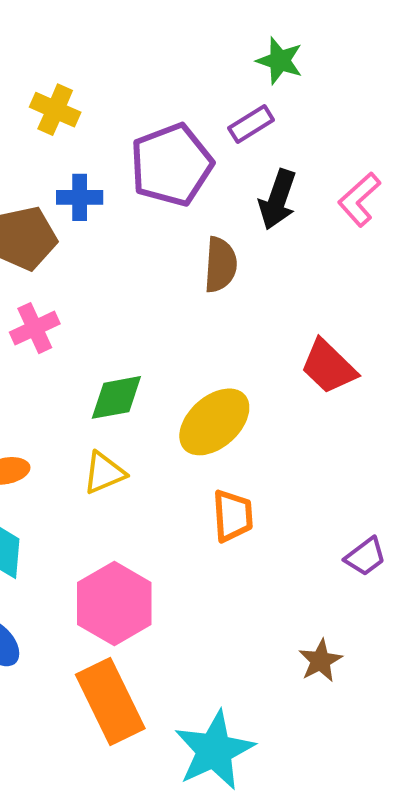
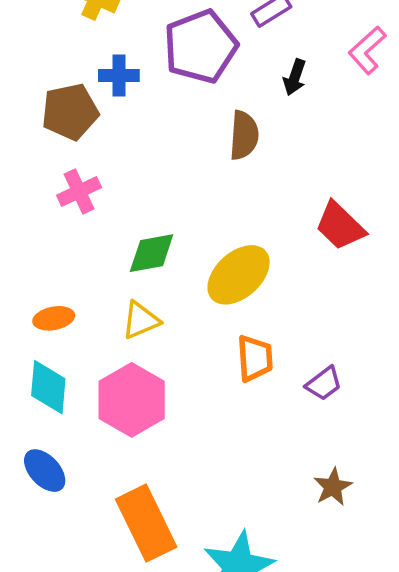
black arrow: (278, 199) -> (295, 77), size x0.7
pink L-shape: (359, 199) -> (367, 50), moved
purple trapezoid: (365, 557) -> (324, 384), moved
pink hexagon: (114, 604) -> (132, 400), moved

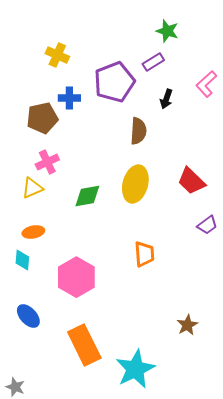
yellow ellipse: (239, 275) -> (135, 184), moved, turned -33
yellow triangle: (141, 320) -> (32, 188), moved
purple trapezoid: (324, 384) -> (207, 225), moved
cyan diamond: (48, 387) -> (22, 260), moved, size x0.7

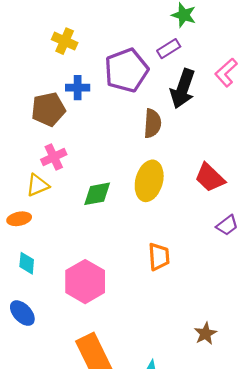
black arrow: (166, 99) -> (183, 89), size x1.8
orange ellipse: (33, 232) -> (19, 219), moved
blue ellipse: (28, 316) -> (22, 313), moved

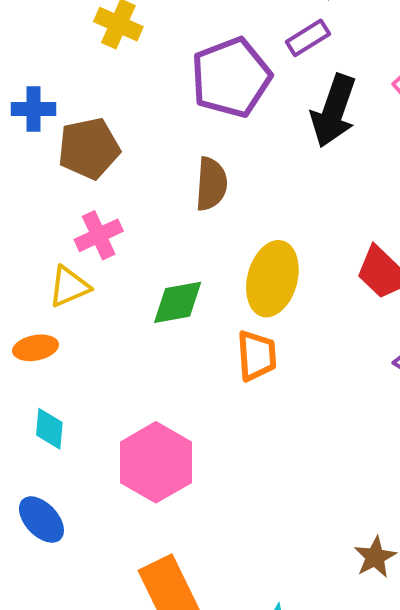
blue cross: (78, 88) -> (34, 109), moved
brown semicircle: (152, 123) -> (211, 184), moved
orange trapezoid: (159, 257) -> (257, 356), moved

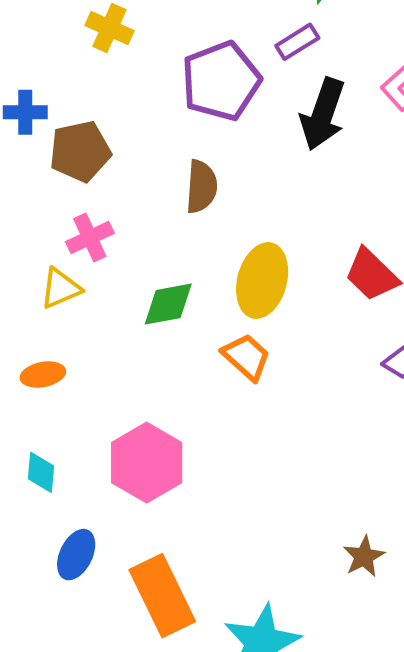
orange ellipse: (36, 348) -> (43, 374), moved
orange trapezoid: (257, 356) -> (246, 357), turned -44
cyan diamond: (49, 429) -> (41, 472), moved
blue ellipse: (41, 520) -> (76, 555), moved, turned 69

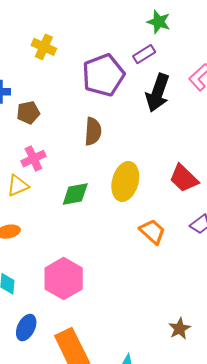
brown pentagon: (80, 151) -> (28, 113), size x0.7
orange trapezoid: (246, 357) -> (152, 232), moved

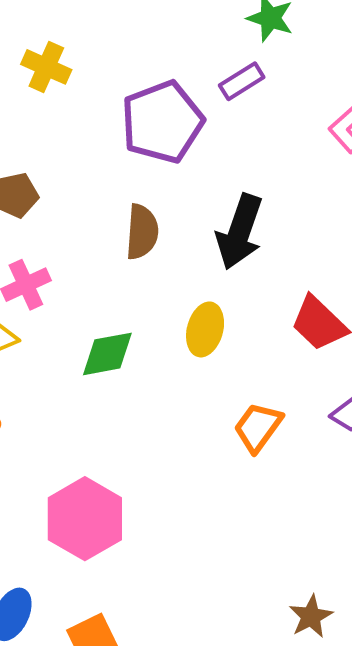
black arrow: (158, 93) -> (240, 232), moved
yellow ellipse: (125, 181) -> (205, 329), size x0.7
orange trapezoid: (152, 232) -> (258, 427), turned -96

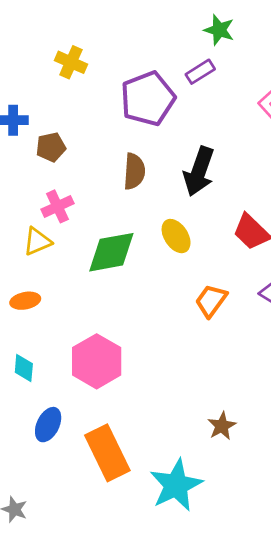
yellow ellipse: (205, 329) -> (176, 236), turned -48
green diamond: (107, 354) -> (111, 252), size x1.4
brown star: (311, 616) -> (222, 426), moved

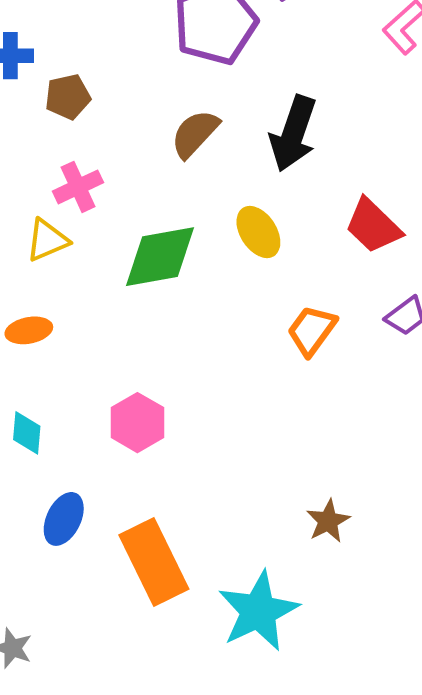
brown semicircle: (134, 171) -> (195, 134), turned -141
pink hexagon: (97, 361) -> (137, 423), size x0.7

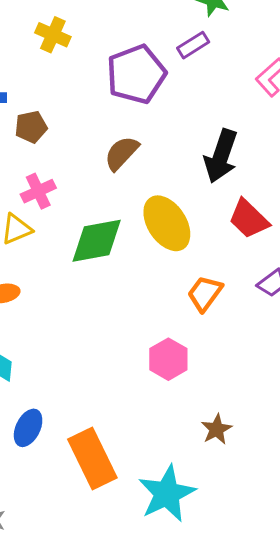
black arrow: (293, 134) -> (221, 156), moved
yellow ellipse: (258, 232) -> (167, 223), size x1.5
pink hexagon: (137, 423) -> (168, 359), moved

